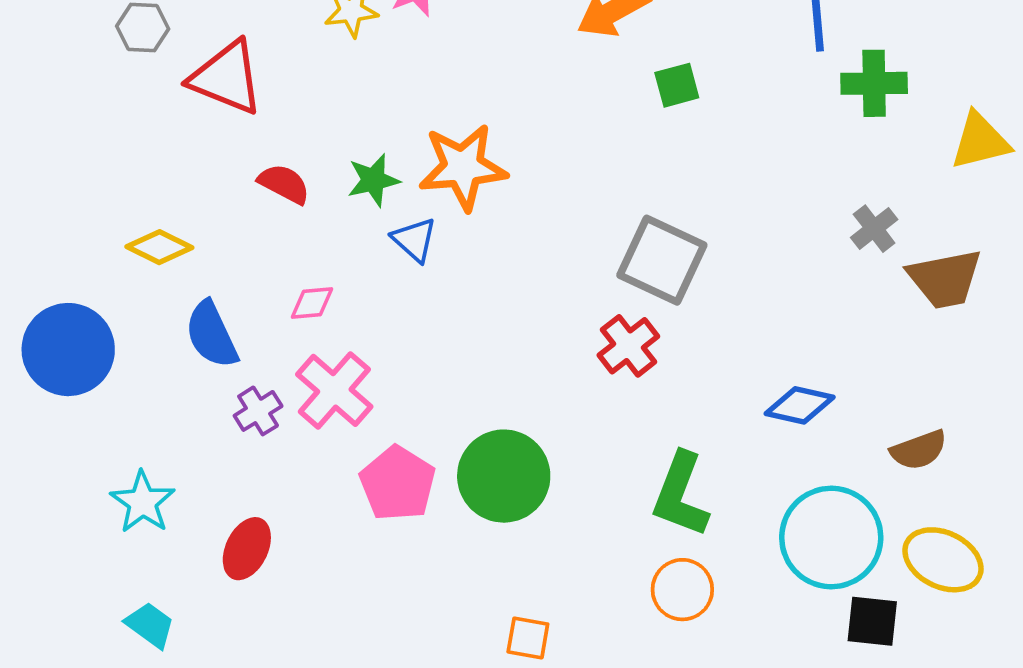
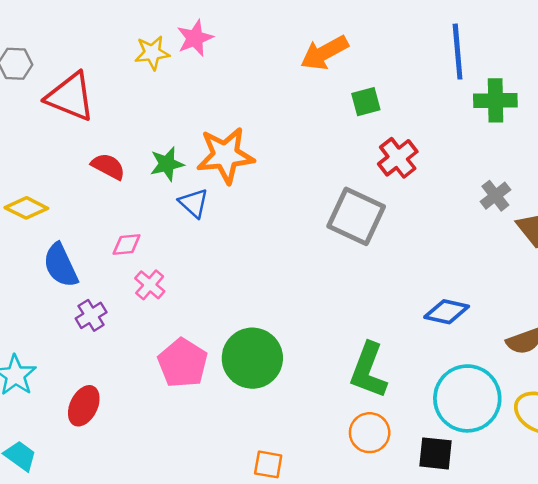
red cross: (628, 346) -> (398, 158), moved
pink cross: (334, 390) -> (150, 285), moved, size x0.6
black square: (872, 621) -> (436, 453), moved

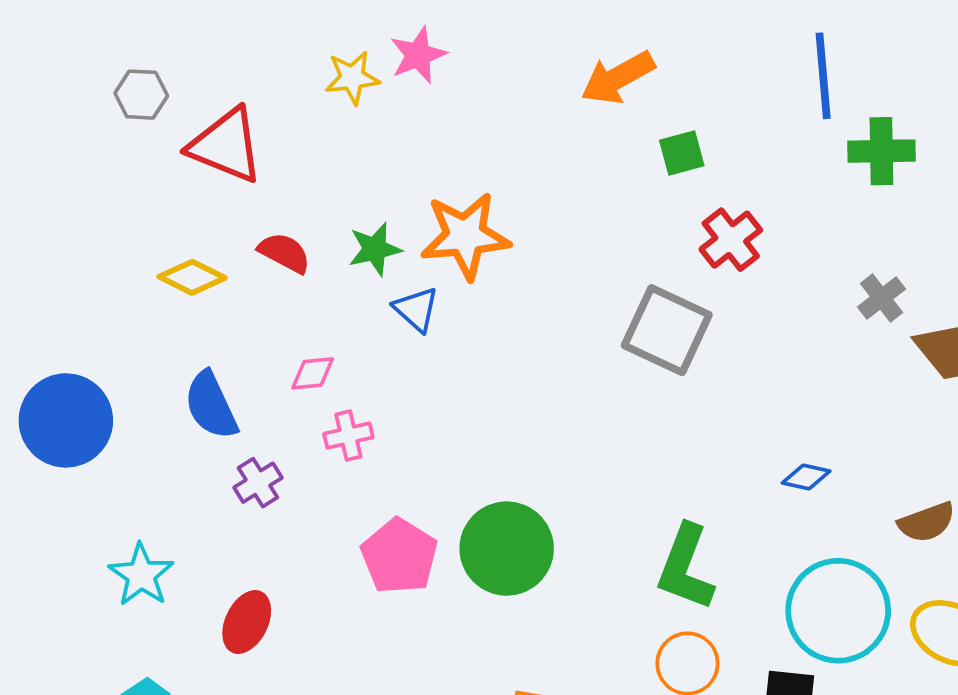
yellow diamond: (26, 208) -> (192, 277), moved
pink cross: (150, 285) -> (348, 436), turned 36
blue diamond: (447, 312) -> (806, 477), size x0.7

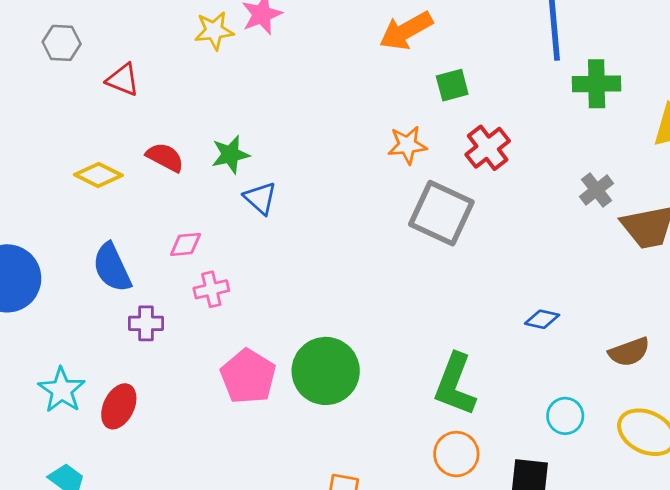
red triangle: (226, 145) -> (123, 80), size x0.6
orange star: (465, 236) -> (407, 145), moved, size x0.6
purple cross: (258, 483) -> (146, 323), turned 32
cyan circle: (838, 611) -> (565, 416), size x0.5
red ellipse: (247, 622) -> (119, 406), moved

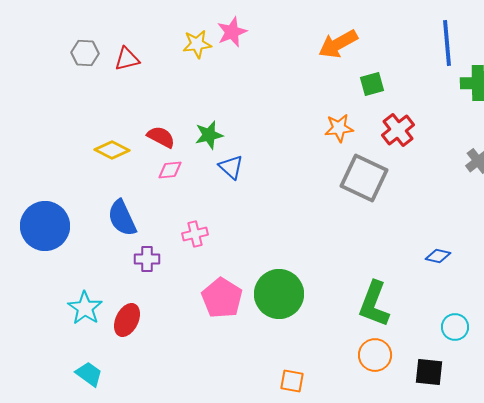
red triangle: (123, 80) -> (127, 59), moved, turned -36
pink diamond: (185, 244) -> (170, 170), moved

